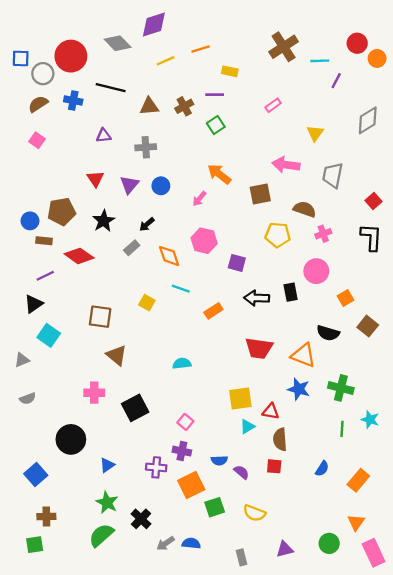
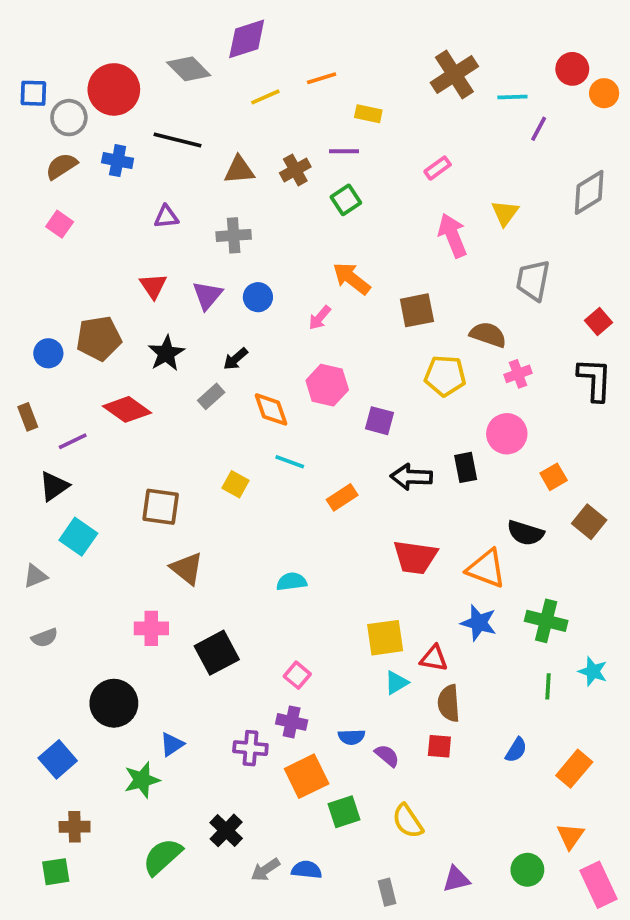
pink arrow: (286, 165) -> (453, 235), moved, turned 60
brown rectangle: (44, 241) -> (28, 417), moved, turned 63
green star: (107, 502) -> (142, 780), moved, turned 30
yellow semicircle: (254, 513) -> (408, 821), turned 35

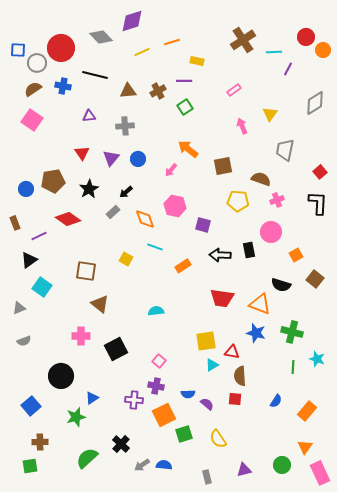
pink square: (60, 224) -> (32, 120), size x1.5
pink arrow: (453, 235) -> (242, 126), size x0.7

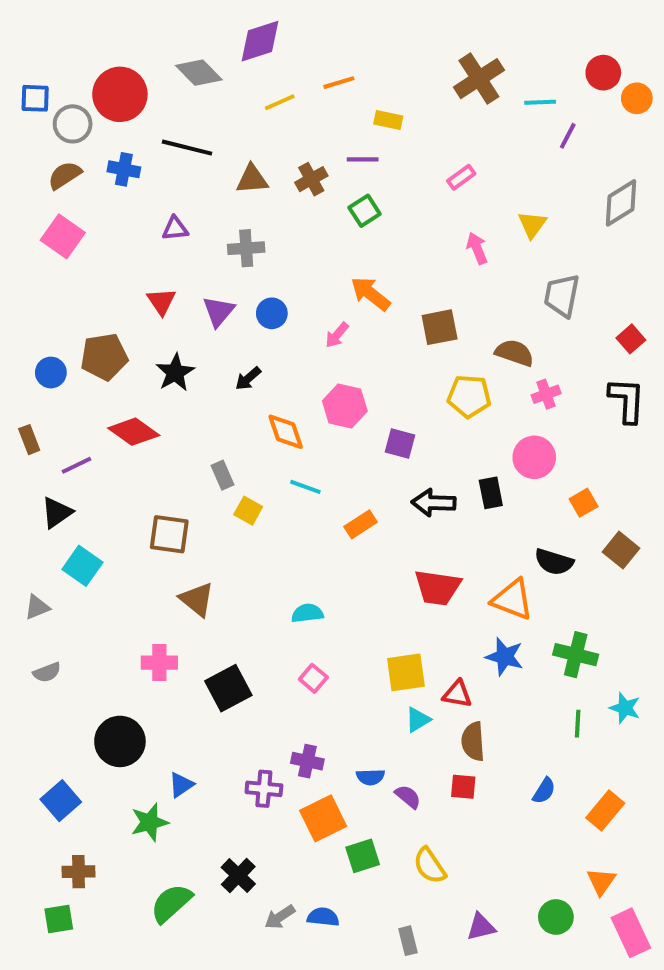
gray rectangle: (113, 212) -> (223, 475), moved, turned -72
pink square: (159, 361) -> (313, 678), moved

